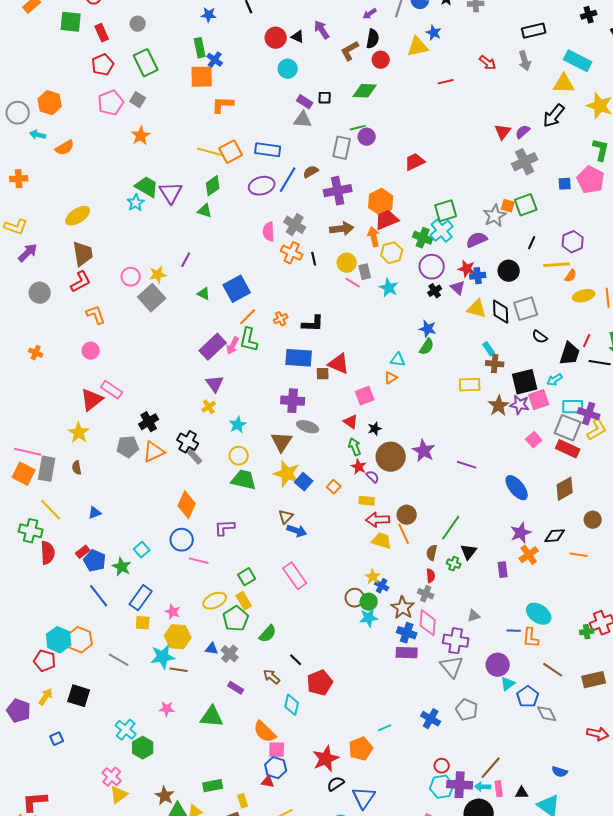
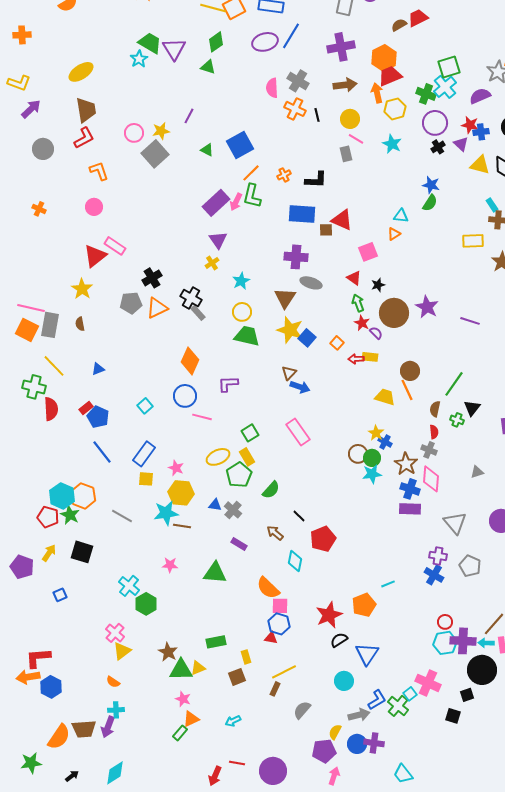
brown semicircle: (311, 172) -> (399, 25), moved
gray rectangle: (365, 272) -> (346, 154), moved
red arrow: (378, 520) -> (356, 359), moved, size x0.7
green star: (122, 567) -> (70, 515), moved
purple cross: (456, 641) -> (438, 556), moved, size x0.7

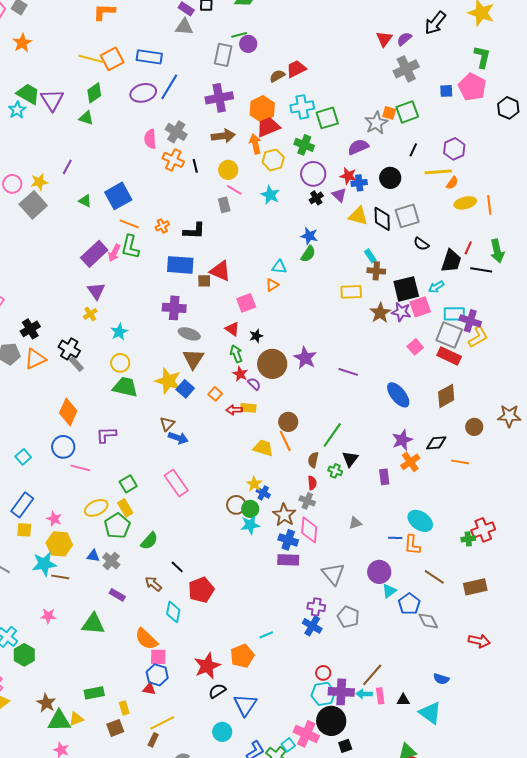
cyan cross: (445, 87) -> (302, 107), moved, turned 30
orange line: (251, 173) -> (129, 224), turned 66
brown triangle: (285, 298) -> (193, 359), moved
black circle: (482, 670) -> (331, 721), moved

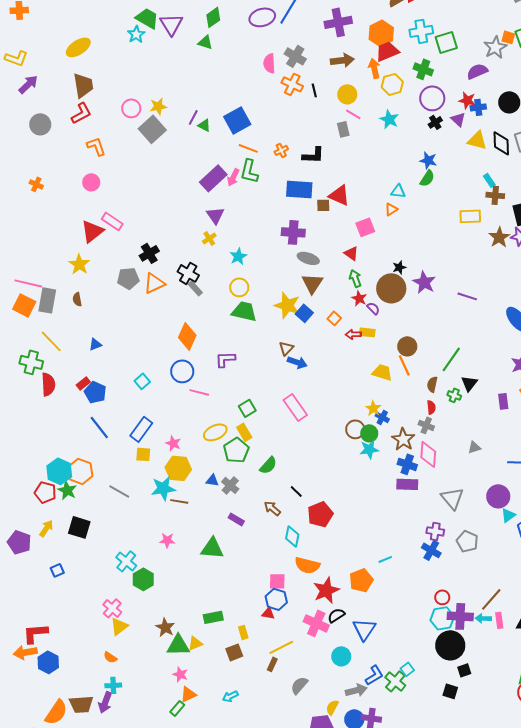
purple line: (67, 167) -> (193, 117), moved
black star: (256, 336) -> (399, 267), moved
orange semicircle: (146, 639) -> (307, 565), moved, turned -30
pink cross: (306, 734) -> (316, 623), moved

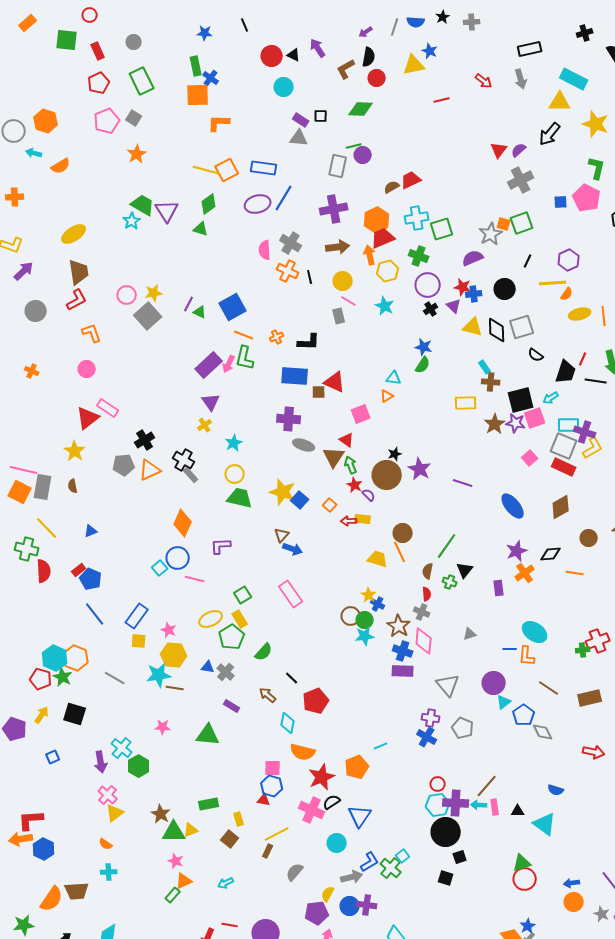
brown triangle: (312, 283) -> (334, 457), moved
cyan square: (142, 381) -> (160, 568), moved
brown square: (234, 652) -> (230, 839), turned -30
purple arrow: (105, 702) -> (101, 762), moved, turned -30

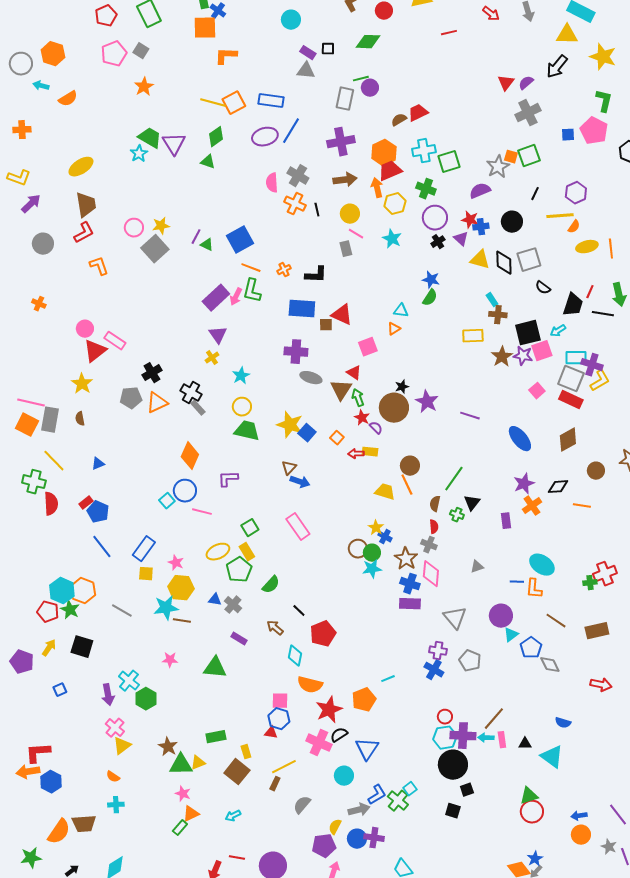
pink circle: (87, 369) -> (85, 329), moved
brown square: (230, 839) -> (237, 772), size x1.4

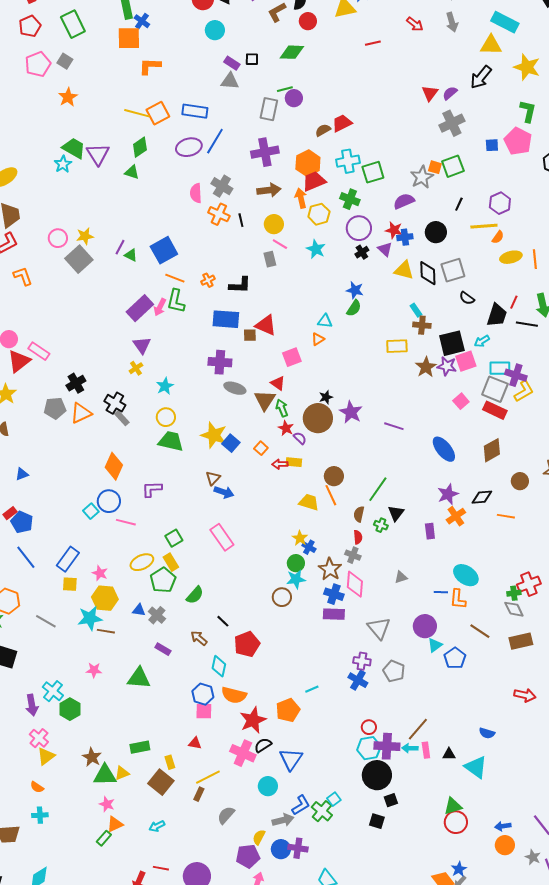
brown circle: (358, 549) -> (282, 597), moved
gray diamond: (550, 665) -> (514, 609), moved
blue hexagon: (279, 719) -> (203, 694), moved

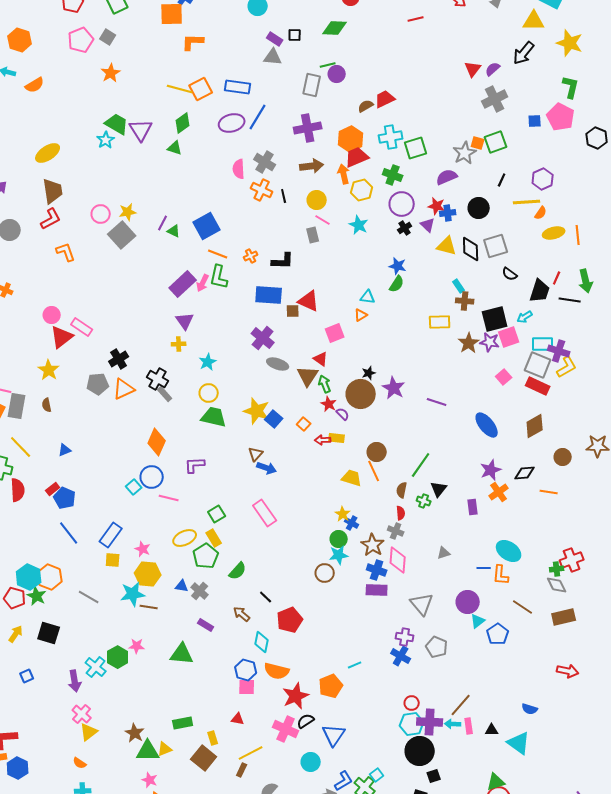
purple cross: (220, 362) -> (263, 338), turned 35
yellow cross: (136, 368) -> (179, 344), turned 32
green hexagon: (70, 709) -> (118, 657), moved

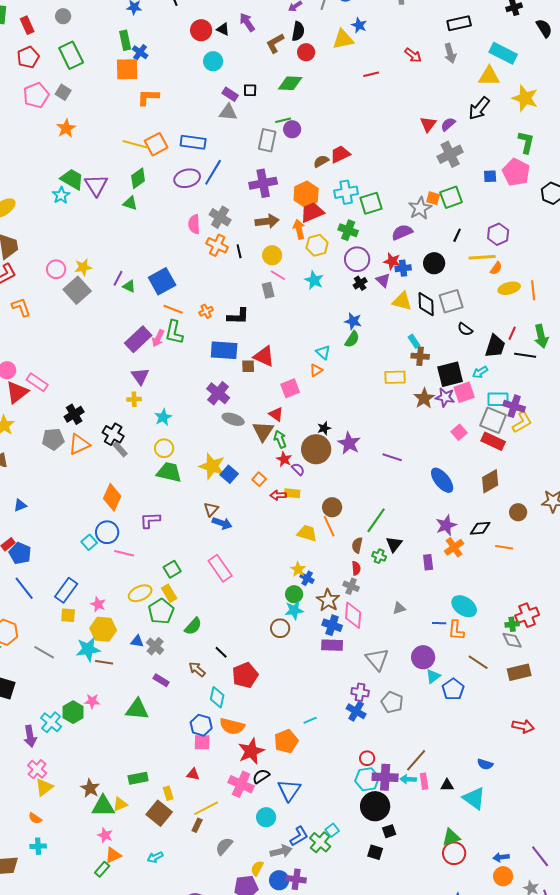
cyan triangle: (368, 297) -> (323, 352), turned 35

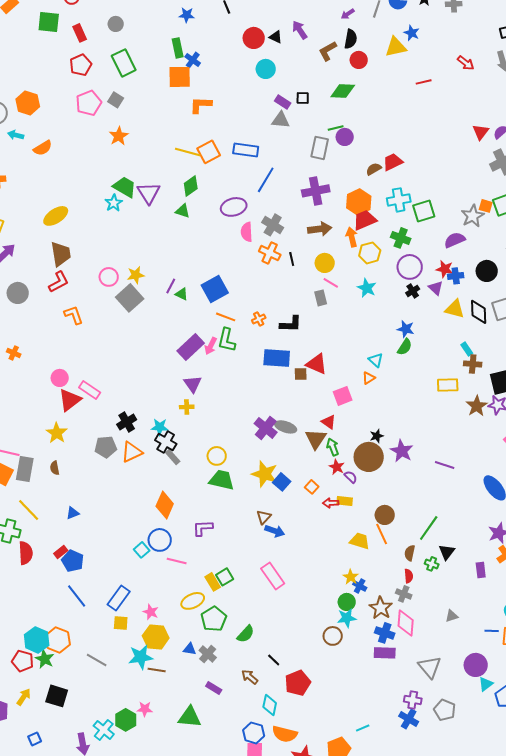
purple ellipse: (187, 178) -> (234, 207), moved
purple cross: (218, 393) -> (266, 428), moved
cyan star: (163, 417) -> (160, 427), moved, turned 30
yellow rectangle: (169, 593) -> (213, 582), moved

